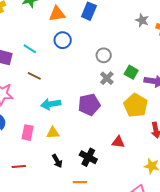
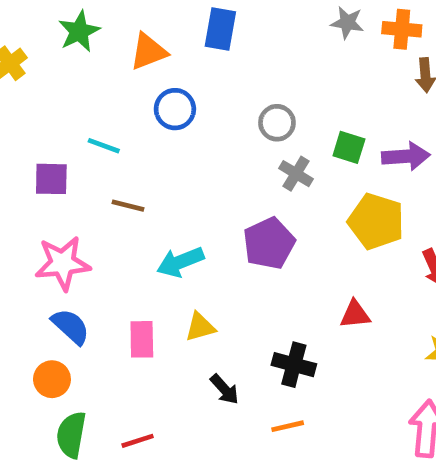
red line: (19, 167) -> (138, 441), moved

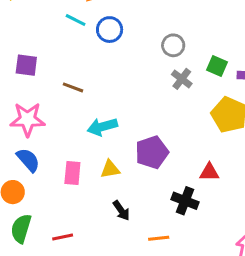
cyan line: (104, 146) -> (76, 20), moved
purple pentagon: (269, 243) -> (152, 152), moved
black cross: (294, 365) -> (185, 201), moved

